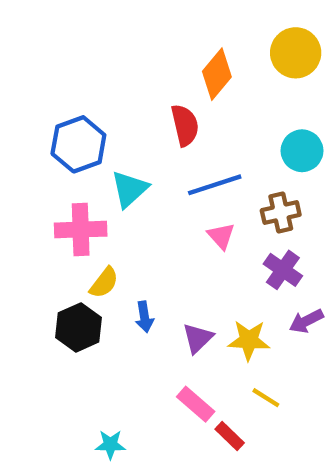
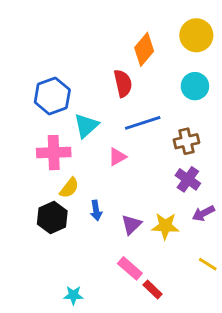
cyan circle: (302, 151) -> (195, 86), moved
pink triangle: (221, 236) -> (117, 157), moved, turned 42
yellow line: (266, 398) -> (208, 264), moved

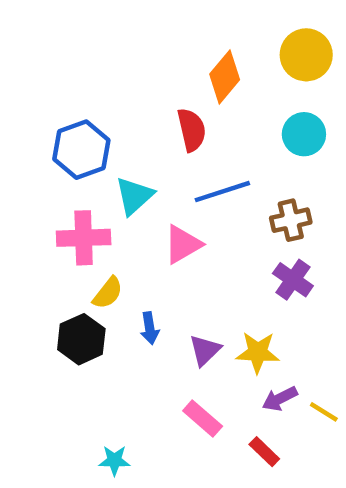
pink triangle: (117, 157) -> (183, 244), size x1.4
purple arrow: (203, 213) -> (280, 399), moved
red rectangle: (153, 290) -> (264, 452), moved

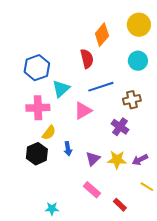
purple cross: (293, 280) -> (120, 127), moved
purple arrow: (280, 399) -> (140, 160), moved

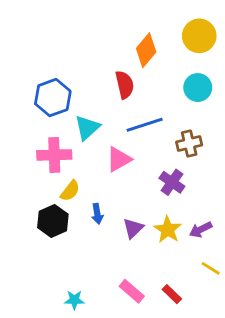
yellow star: (117, 160) -> (168, 230), turned 30
pink rectangle: (92, 190) -> (132, 291), moved

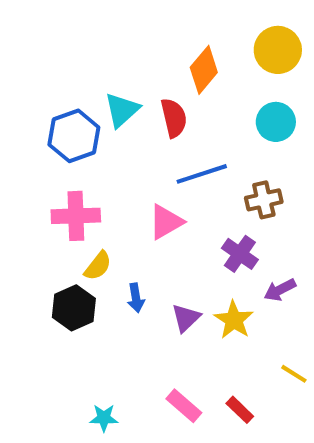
cyan triangle: (87, 128) -> (122, 110), moved
purple arrow: (201, 230) -> (280, 290), moved

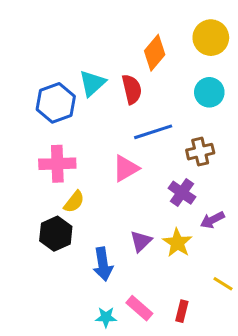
blue arrow: (136, 298) -> (103, 264), moved, size x1.5
red rectangle: (240, 410) -> (182, 311), turned 60
cyan star: (104, 418) -> (106, 317), moved

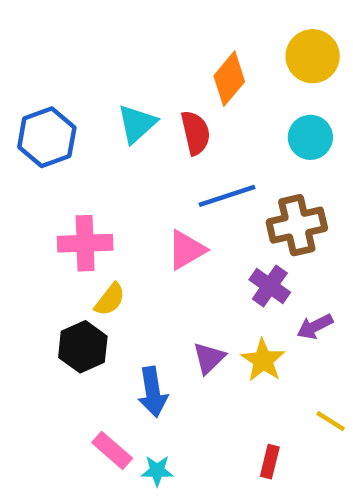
blue hexagon: (56, 103) -> (47, 137), moved
brown cross: (200, 152) -> (297, 225), size x1.4
pink rectangle: (139, 308) -> (112, 450), moved

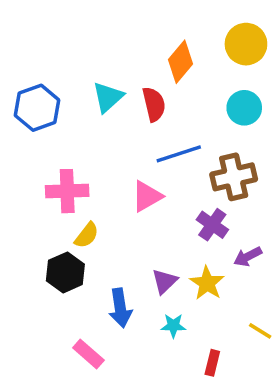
cyan star: (157, 471) -> (173, 326), moved

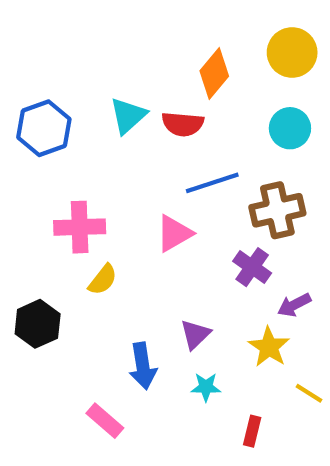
red semicircle: (154, 104) -> (183, 124), turned 108
black hexagon: (65, 272) -> (38, 324), moved
yellow star: (207, 283) -> (269, 347), moved

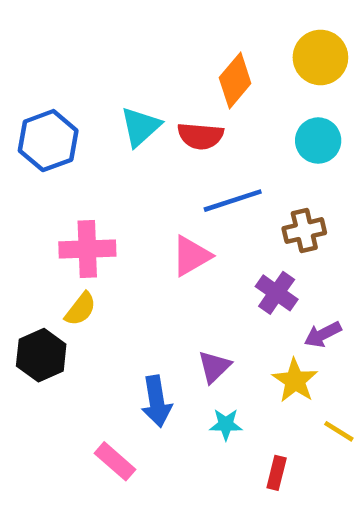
brown cross: (277, 210) -> (304, 231), size x0.7
yellow semicircle: (103, 280) -> (80, 309), moved

